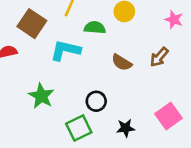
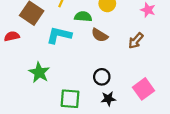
brown semicircle: (122, 62) -> (100, 35), moved
black circle: (96, 101) -> (102, 77), moved
green square: (79, 128) -> (70, 99), turned 30

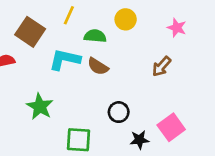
brown semicircle: (100, 35) -> (98, 66), moved
black star: (108, 99) -> (139, 140), moved

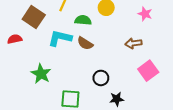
brown arrow: (162, 66) -> (133, 43), turned 42
pink square: (171, 127) -> (148, 71), moved

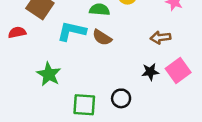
black circle: (101, 78) -> (121, 98), moved
black star: (117, 99) -> (150, 72), moved

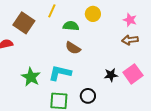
cyan L-shape: (72, 31) -> (60, 73), moved
brown arrow: (160, 37) -> (130, 40), moved

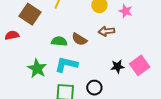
pink star: (130, 20) -> (126, 11), moved
green semicircle: (71, 26) -> (59, 41), moved
brown arrow: (130, 40) -> (106, 31), moved

